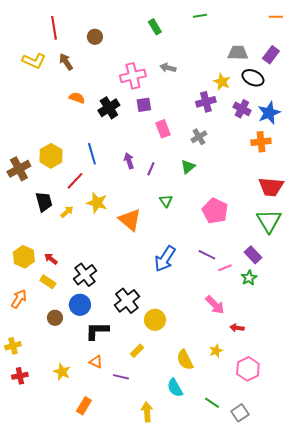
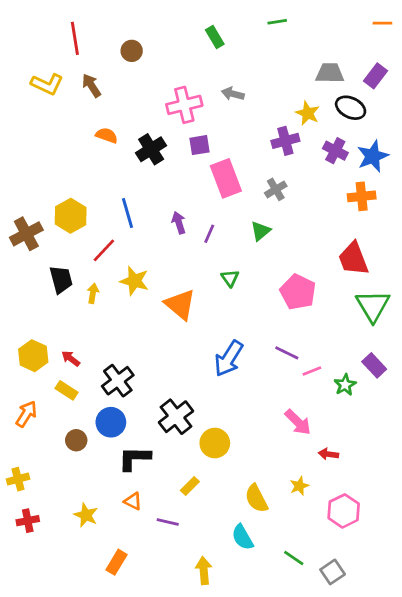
pink rectangle: (163, 129) -> (226, 178), size x1.5
red trapezoid: (271, 187) -> (353, 259), moved, turned 64
yellow arrow: (67, 212) -> (93, 293), turned -40
purple rectangle: (253, 255) -> (374, 365), moved

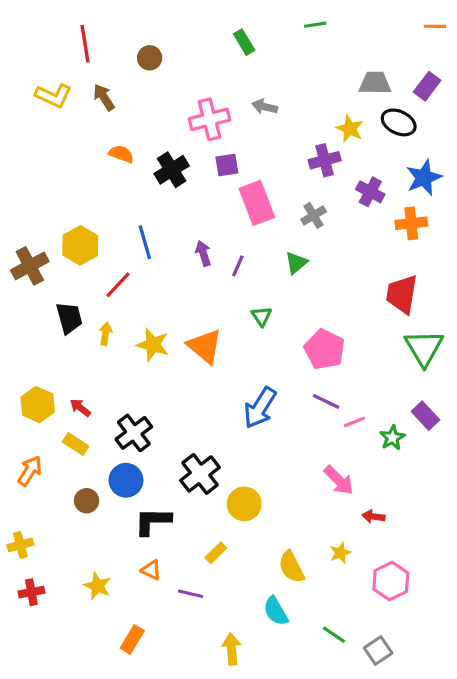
purple cross: (335, 151) -> (370, 192), moved
red trapezoid: (353, 259) -> (402, 294), turned 30
yellow star: (134, 281) -> (153, 345), moved
pink pentagon: (298, 292) -> (325, 349), moved

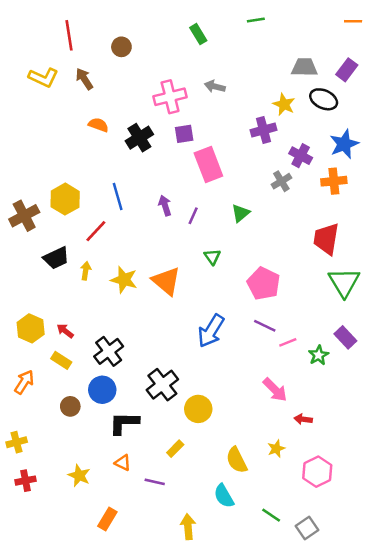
gray cross: (314, 215) -> (281, 181), moved
black trapezoid: (69, 318) -> (56, 258), turned 80

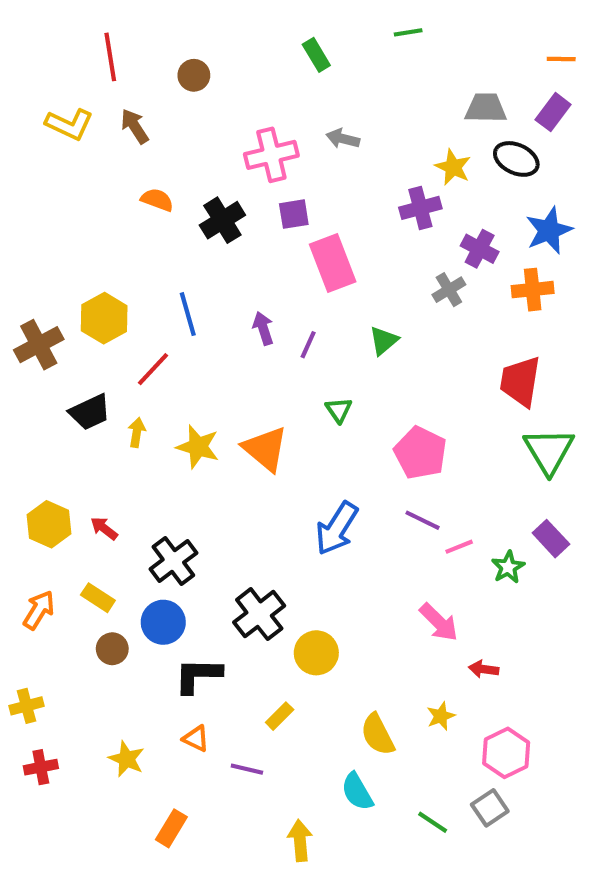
orange line: (353, 21) -> (561, 59), moved
yellow rectangle: (61, 360) -> (98, 598), moved
gray square: (307, 528) -> (490, 808), moved

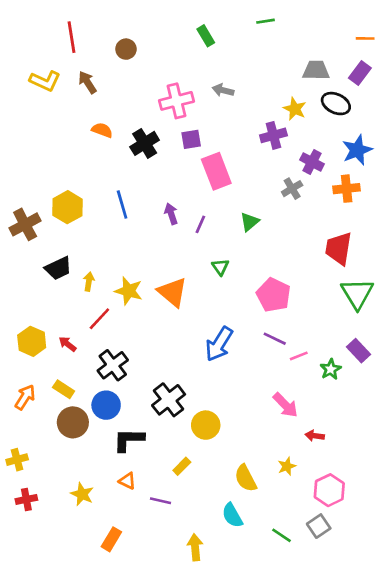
red line: (153, 369) -> (99, 319), moved
brown circle: (112, 649) -> (73, 422), size x1.5

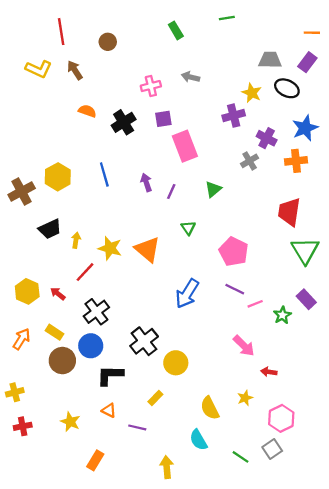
pink cross: (176, 101) -> (151, 86), size x0.7

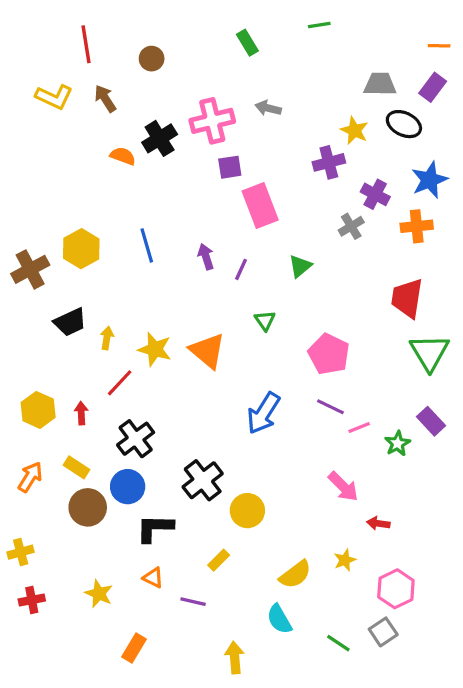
pink cross: (151, 86) -> (212, 121), size x1.5
black cross: (124, 122) -> (160, 138), moved
red arrow: (58, 294) -> (81, 413), turned 49
yellow semicircle: (210, 408) -> (295, 574), turned -100

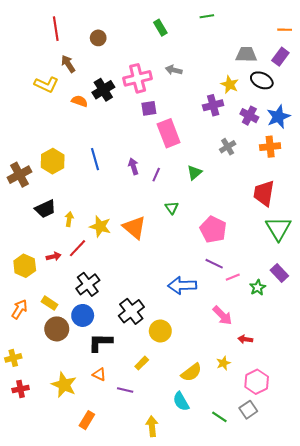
yellow L-shape: (54, 97) -> (46, 85), moved
purple cross: (375, 194) -> (249, 116), moved
red arrow: (81, 413) -> (54, 256), moved, turned 80
blue arrow: (263, 413) -> (182, 285), moved, turned 56
yellow star: (99, 594) -> (64, 385), size x1.4

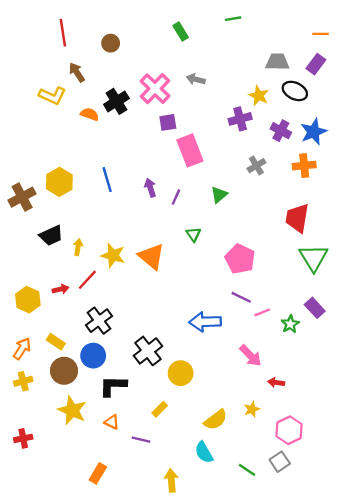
pink cross: (138, 78) -> (155, 89), turned -32
yellow cross: (13, 358) -> (23, 381), moved
yellow star: (64, 385) -> (72, 410), moved

